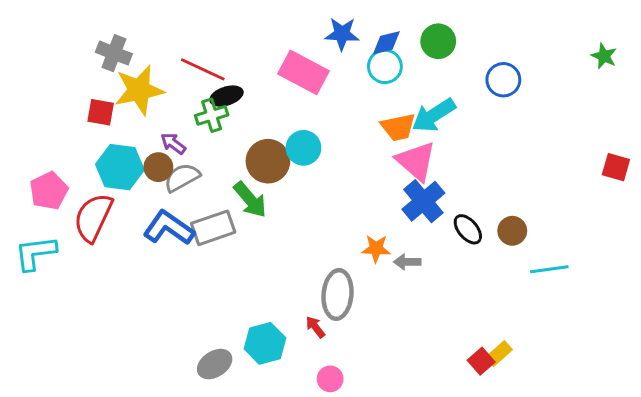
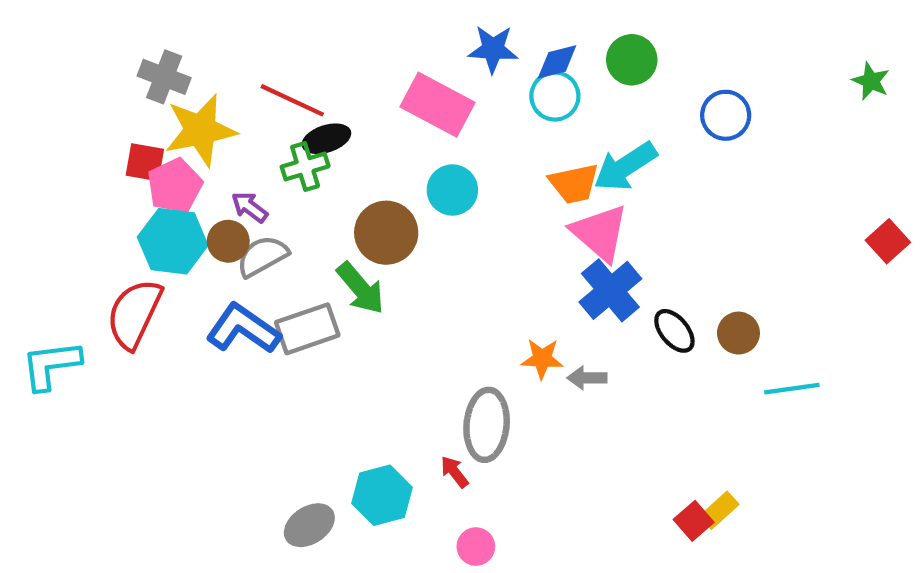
cyan circle: (303, 148) -> (452, 190), moved
red square: (616, 167) -> (888, 241), turned 32
pink pentagon: (49, 191) -> (175, 186), moved

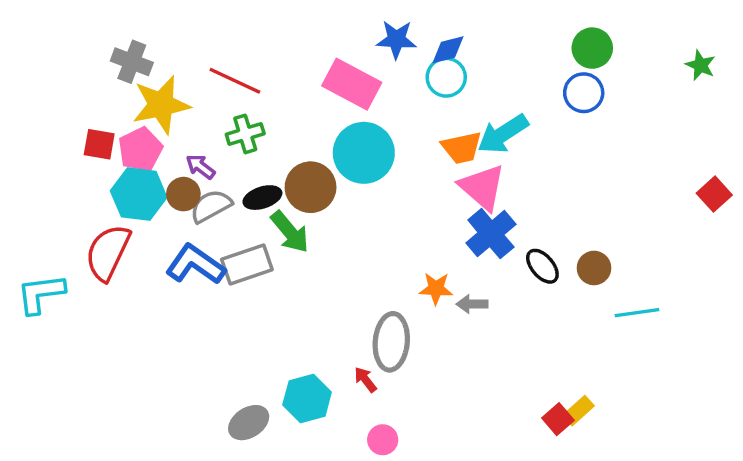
green circle: (632, 60) -> (592, 48), moved
black ellipse: (326, 139) -> (262, 198), moved
red square: (145, 162) -> (99, 144), moved
cyan circle: (452, 190) -> (364, 153), size x1.5

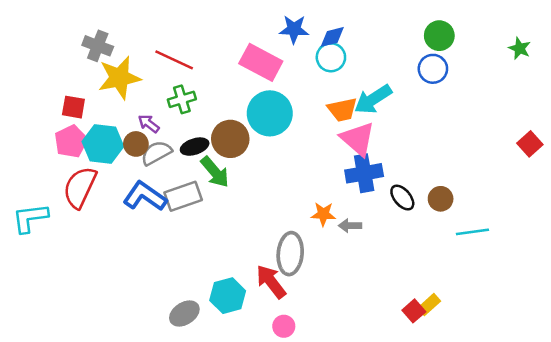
pink pentagon: (140, 149) -> (71, 141), moved
blue cross: (491, 234) -> (364, 173), turned 30
red arrow: (365, 380) -> (271, 282), size x1.8

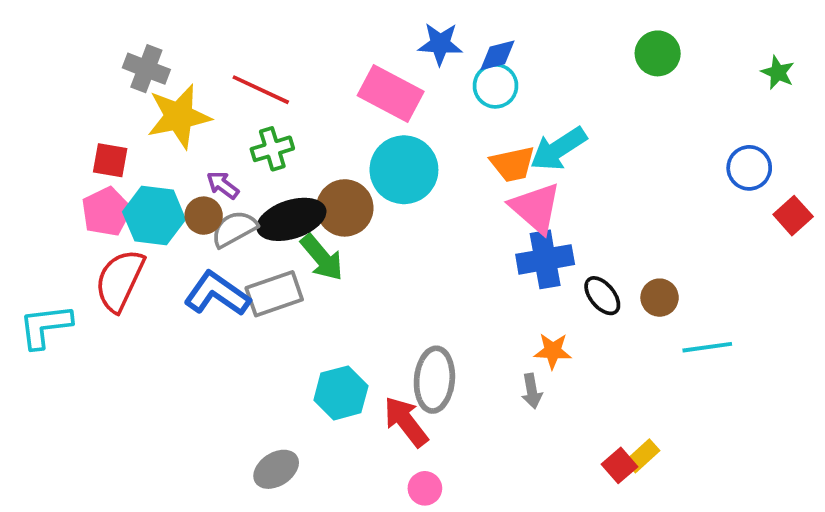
blue circle: (433, 69) -> (749, 168), moved
black ellipse: (195, 147) -> (291, 219), size x1.6
orange star: (323, 214) -> (553, 351), moved
gray arrow: (350, 226) -> (532, 391), moved, turned -100
cyan hexagon: (228, 296) -> (341, 393), moved

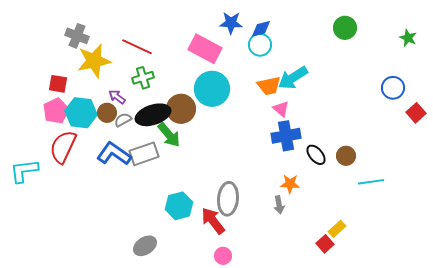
pink triangle: (536, 208) -> (281, 109), size x0.6
gray semicircle: (234, 229) -> (123, 120), size x0.7
yellow rectangle: (642, 456) -> (337, 229), moved

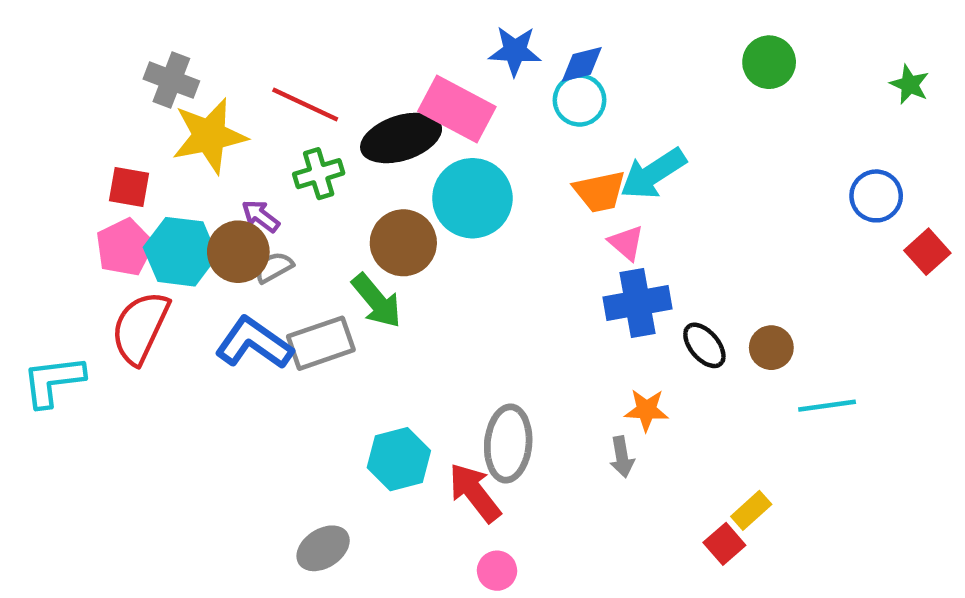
brown circle: (107, 113) -> (238, 252), size x1.4
black ellipse: (153, 115) -> (401, 138), moved

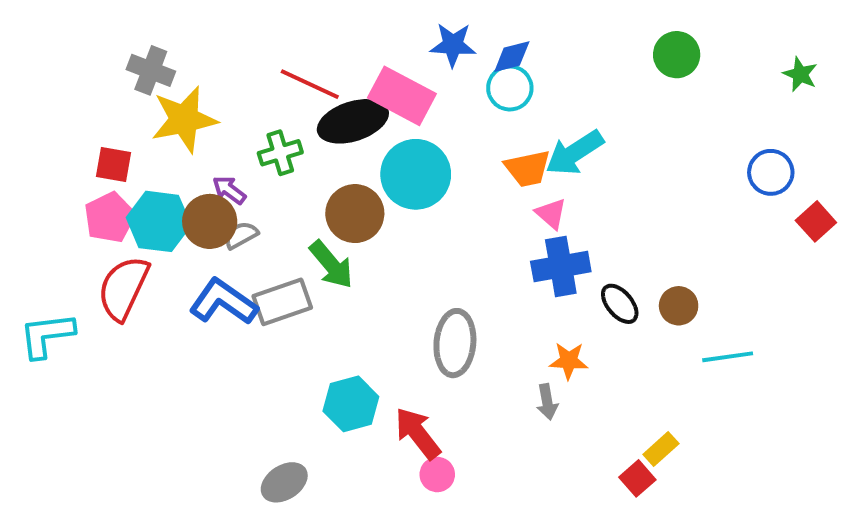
red line: (305, 105) -> (310, 84), moved
gray ellipse: (508, 444) -> (455, 343), moved
pink circle: (497, 571) -> (437, 475), moved

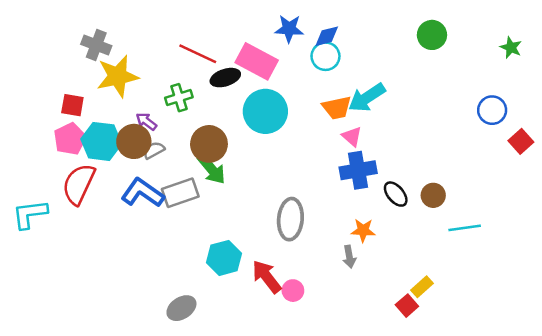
black ellipse: (353, 121) -> (225, 78), size x0.7
brown circle: (355, 214) -> (209, 144), moved
pink circle: (437, 475) -> (293, 291), moved

